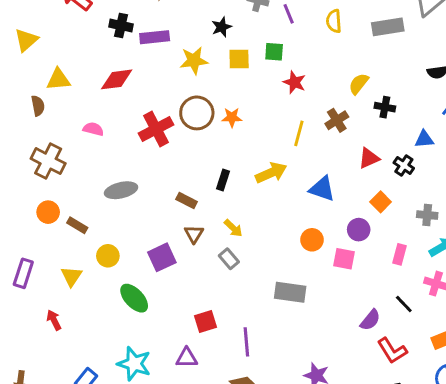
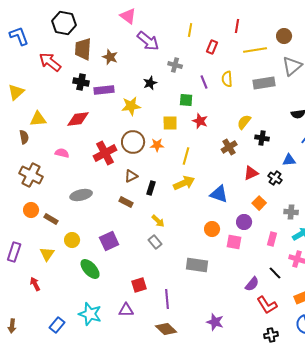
purple line: (289, 14) -> (204, 82), moved
yellow square: (239, 59) -> (170, 123), moved
yellow line: (299, 133) -> (186, 156), moved
brown triangle: (194, 234) -> (131, 176), moved, turned 32

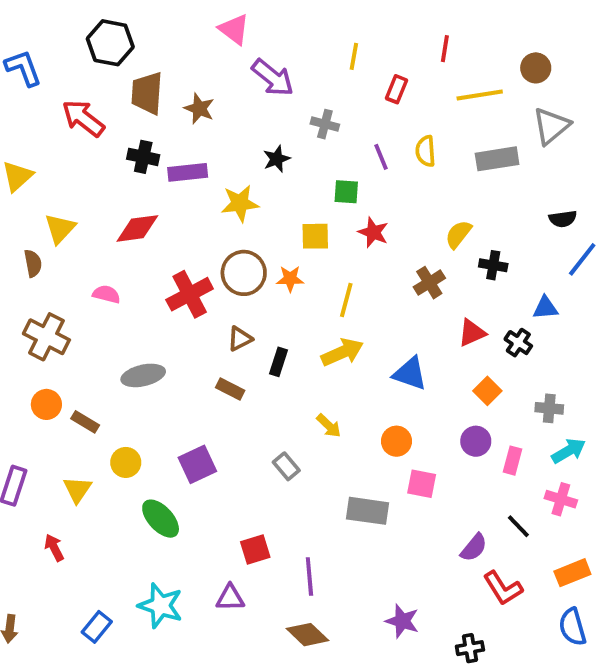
yellow triangle: (38, 119) -> (60, 228), turned -42
yellow arrow: (158, 221) -> (329, 426), moved
purple circle: (244, 222) -> (476, 441), moved
pink square: (234, 242) -> (422, 484), moved
black cross: (271, 335) -> (470, 648), moved

